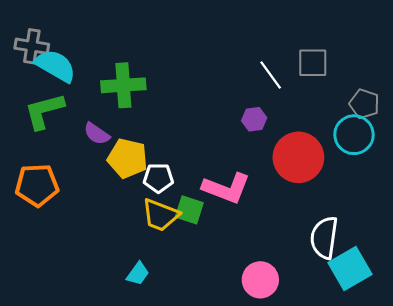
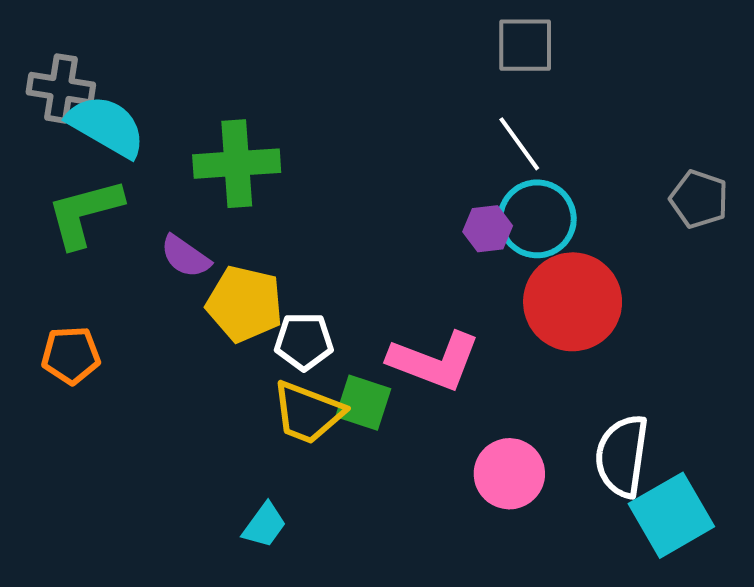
gray square: (313, 63) -> (525, 45), moved
cyan circle: (354, 135) -> (537, 219), moved
orange pentagon: (37, 185) -> (71, 355), size x0.7
pink circle: (260, 280) -> (509, 474), moved

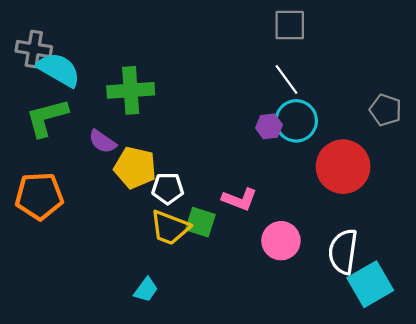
red circle: (573, 302) -> (343, 167), moved
orange pentagon: (71, 355) -> (39, 196), size x1.5
pink L-shape: (434, 361) -> (240, 199), size x0.7
pink circle: (509, 474) -> (281, 241), moved

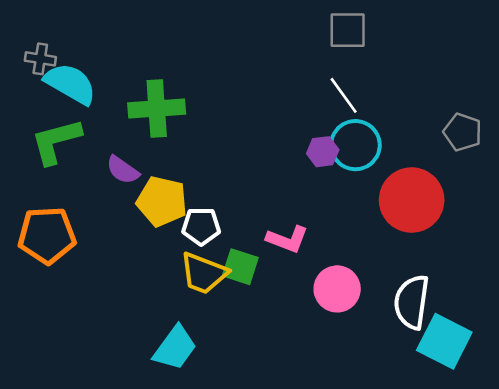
gray cross: (34, 49) -> (40, 59), size x0.7
cyan square: (370, 284) -> (444, 341), turned -33
cyan trapezoid: (146, 290) -> (175, 348), size x1.5

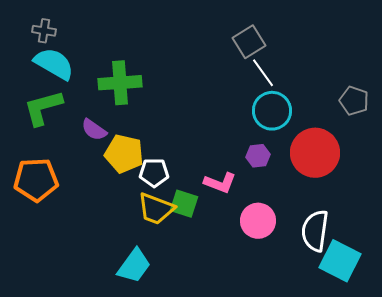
gray square: (348, 30) -> (249, 42), moved, turned -32
gray cross: (40, 59) -> (44, 31), moved
purple hexagon: (323, 152) -> (258, 156), moved

